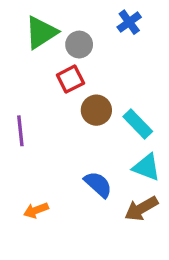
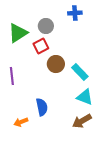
blue cross: (129, 22) -> (75, 13), turned 32
green triangle: (41, 32) -> (18, 33), moved
blue semicircle: (98, 184) -> (42, 107), moved, turned 36

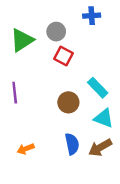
red square: (41, 46) -> (64, 56), moved, turned -35
brown circle: (56, 64) -> (68, 102), moved
blue semicircle: (42, 107) -> (72, 144), moved

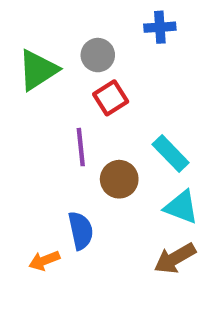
red square: (64, 56) -> (111, 98), turned 30
purple line: (15, 93) -> (81, 147), moved
blue semicircle: (72, 144) -> (81, 231), moved

